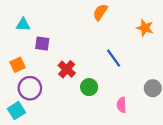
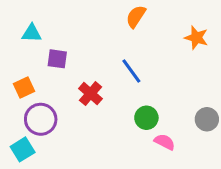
blue line: (114, 58) -> (131, 71), moved
green circle: (89, 87) -> (146, 118), moved
pink semicircle: (121, 105) -> (165, 142), turned 120

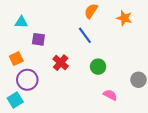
orange star: (196, 38) -> (124, 18), moved
blue line: (131, 71) -> (85, 35), moved
green circle: (146, 118) -> (98, 67), moved

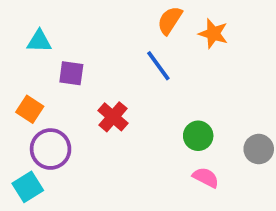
orange star: (124, 18) -> (213, 34), moved
orange square: (16, 59) -> (30, 109), turned -32
green circle: (98, 67) -> (198, 136), moved

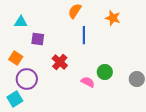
orange semicircle: (170, 20) -> (75, 11), moved
blue line: (158, 66) -> (84, 35), turned 36
pink semicircle: (206, 177) -> (88, 82), moved

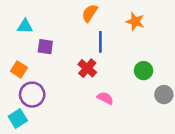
red cross: (60, 62) -> (87, 68), moved
green circle: (105, 72) -> (144, 71), moved

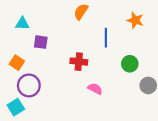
orange star: (135, 21) -> (135, 20), moved
blue line: (100, 42) -> (106, 38), moved
red cross: (87, 68) -> (79, 62), turned -35

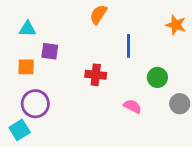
orange star: (135, 20) -> (176, 25), moved
orange square: (17, 63) -> (26, 67), moved, turned -32
pink semicircle: (95, 89) -> (132, 106), moved

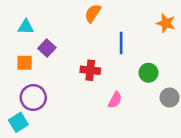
purple square: (50, 51) -> (47, 48), turned 35
pink semicircle: (132, 106) -> (115, 100), moved, turned 91

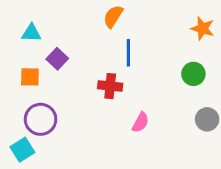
blue line: (121, 43) -> (128, 53), moved
green circle: (148, 73) -> (193, 74), moved

